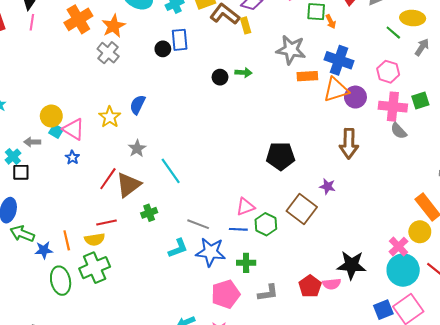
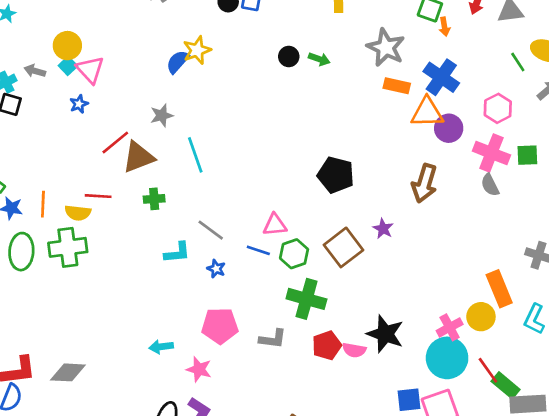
yellow star: (110, 117) -> (197, 50), moved
blue star: (211, 252) -> (216, 269), size x0.5
green cross: (246, 263) -> (306, 299), moved, size x1.6

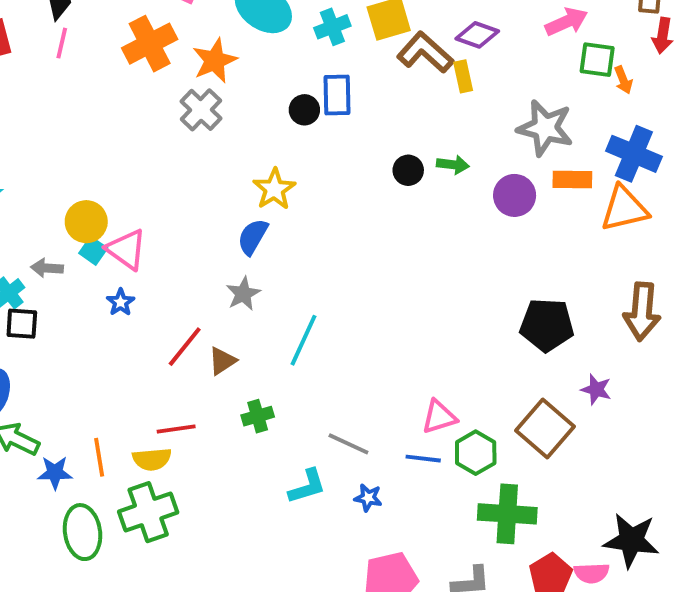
blue semicircle: (178, 62) -> (253, 237), moved
purple circle: (449, 128) -> (515, 195), moved
cyan line: (195, 155) -> (303, 340), turned 56
brown triangle: (138, 157) -> (222, 361), size x0.6
black pentagon: (336, 175) -> (547, 325), moved

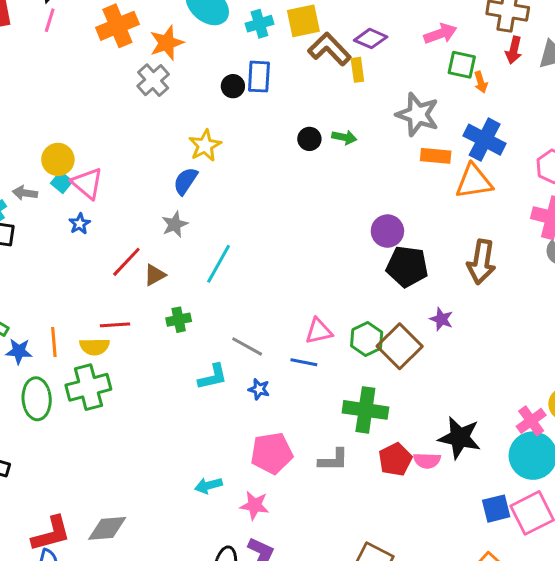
purple circle: (515, 195) -> (387, 231), moved
green hexagon: (476, 453) -> (367, 339), moved

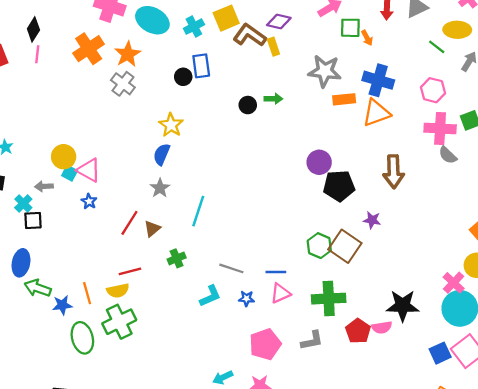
pink triangle: (319, 331) -> (280, 293), moved

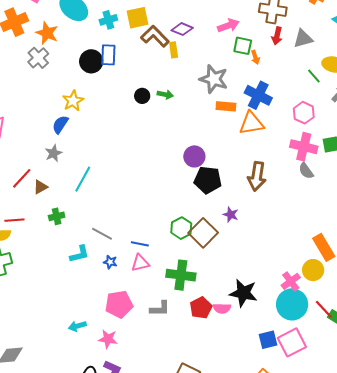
orange star: (128, 54) -> (47, 33), turned -30
black circle: (183, 77) -> (91, 61), size x1.5

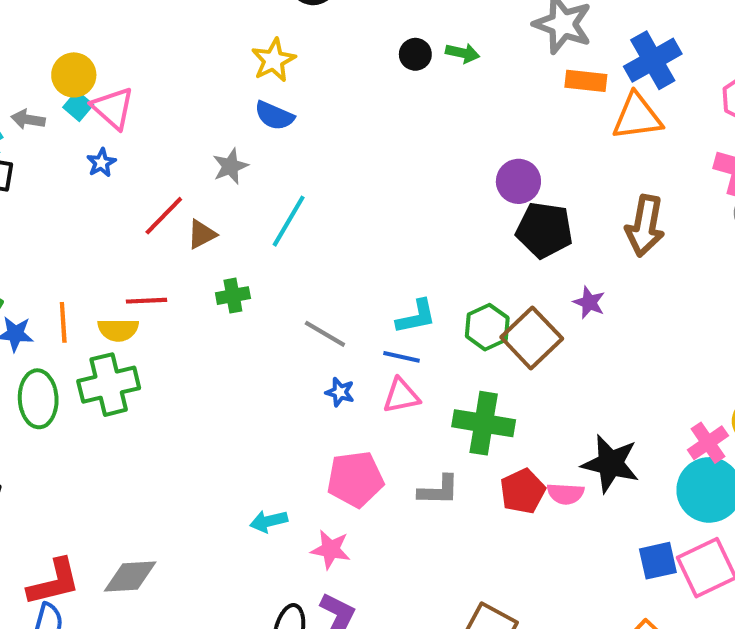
blue cross: (258, 95) -> (653, 60), turned 32
blue semicircle: (60, 124) -> (274, 116), moved, turned -102
cyan L-shape: (79, 254) -> (416, 317), moved

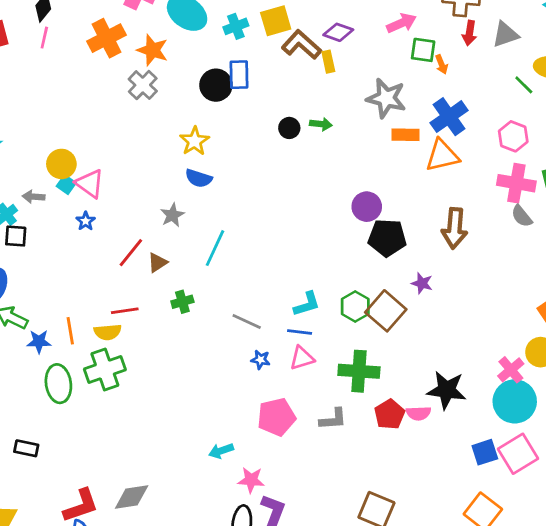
pink star: (331, 549) -> (251, 480), moved

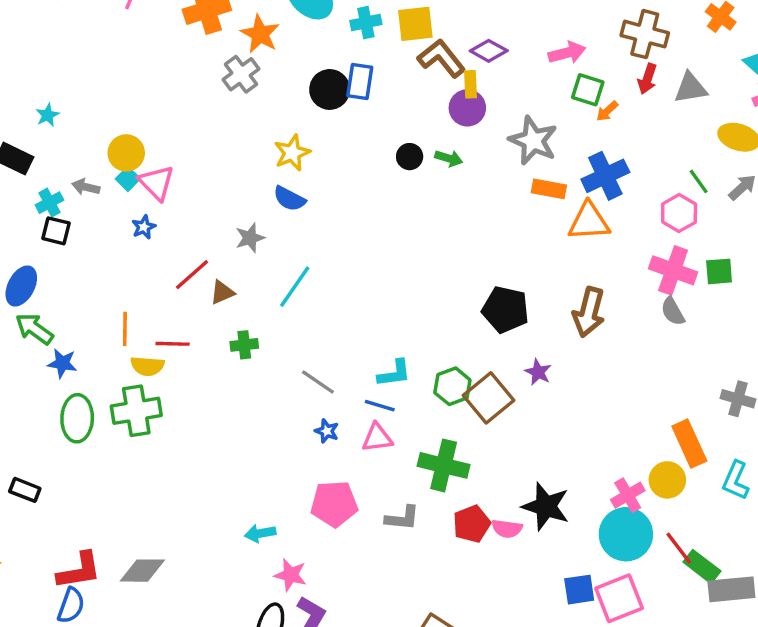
orange arrow: (442, 64) -> (607, 111), turned 60
green line: (524, 85) -> (699, 181), moved
purple circle: (367, 207) -> (467, 108), moved
orange line: (70, 331) -> (125, 329), moved

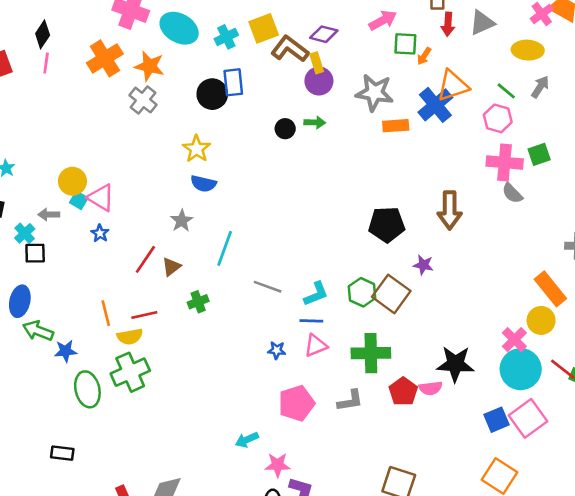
orange triangle: (589, 222) -> (453, 86), moved
gray line: (318, 382) -> (268, 287), moved

